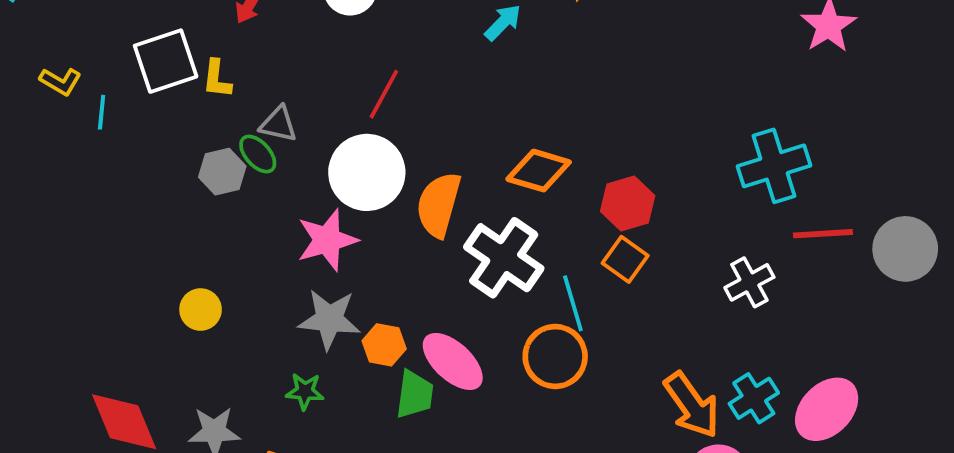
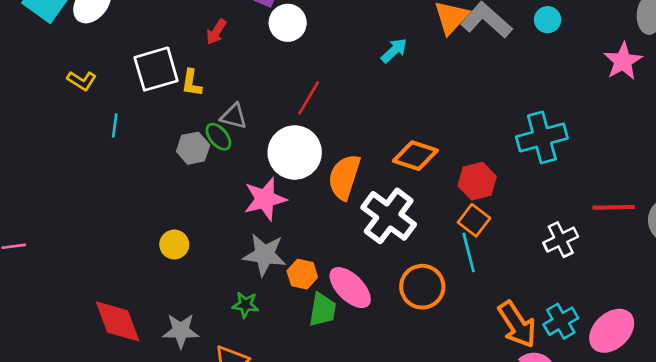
cyan line: (102, 112) -> (115, 125), moved
cyan cross: (774, 166) -> (542, 137), moved
cyan line: (573, 303) -> (469, 252), moved

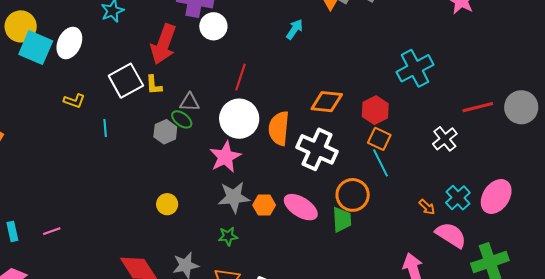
red arrow: (216, 32) -> (163, 44), size x2.0
green trapezoid: (322, 310) -> (342, 220), moved
orange arrow: (517, 324) -> (427, 207), size x0.5

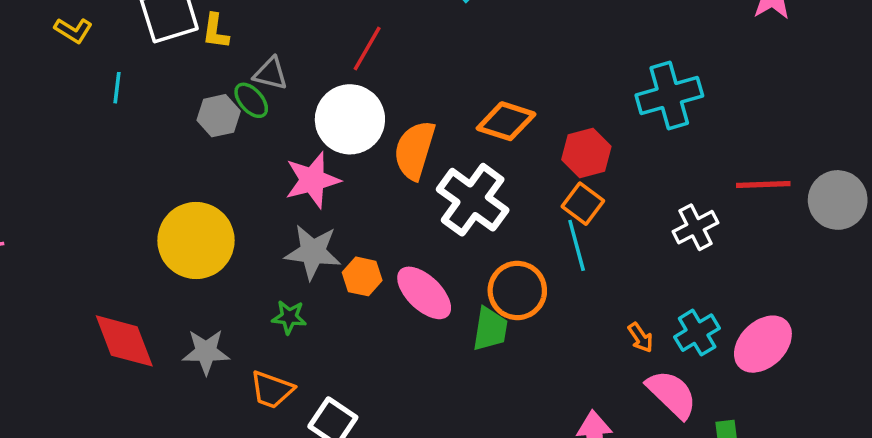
yellow circle: (167, 204) -> (196, 241), size x2.0

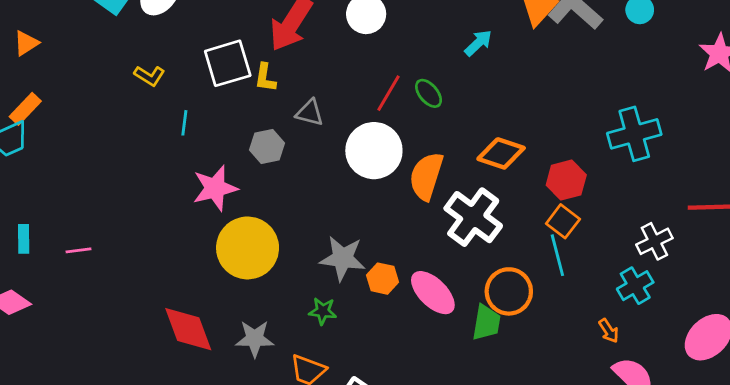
green ellipse: (251, 100) -> (429, 93), moved
pink star: (312, 180) -> (215, 188), moved
cyan cross: (697, 333) -> (635, 286), moved

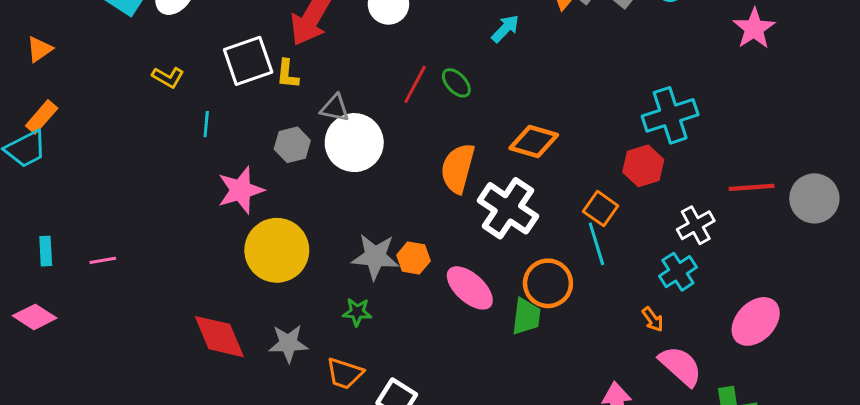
white circle: (374, 151) -> (354, 143), moved
red hexagon: (566, 180) -> (643, 166), moved
orange hexagon: (382, 279) -> (413, 258), moved

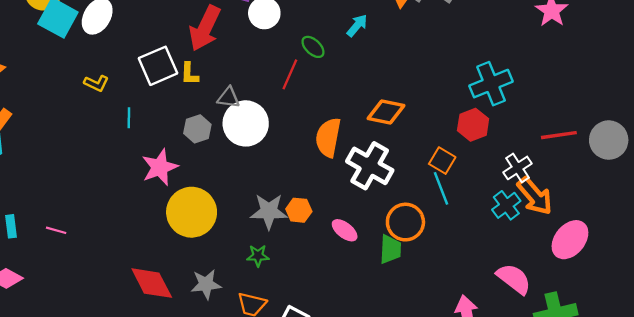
green ellipse: (456, 83) -> (313, 47), moved
pink line: (103, 260) -> (56, 230), turned 30
pink ellipse: (470, 288) -> (345, 230), size x0.7
orange arrow: (653, 319) -> (535, 196), moved, size x2.0

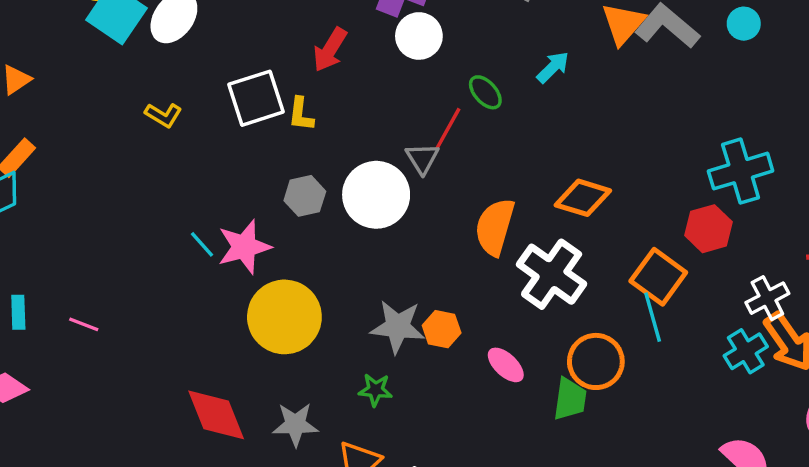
red arrow: (205, 28) -> (330, 50), size x0.7
gray triangle: (228, 98) -> (422, 158), moved, turned 45
cyan line: (129, 118) -> (202, 244), moved, turned -48
orange square: (442, 161) -> (658, 277), size x1.4

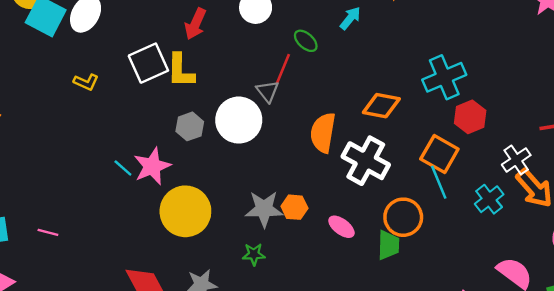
yellow L-shape: (301, 114) -> (181, 71), size x1.5
cyan cross: (741, 171) -> (444, 77), moved
cyan cross: (746, 351) -> (489, 199), moved

